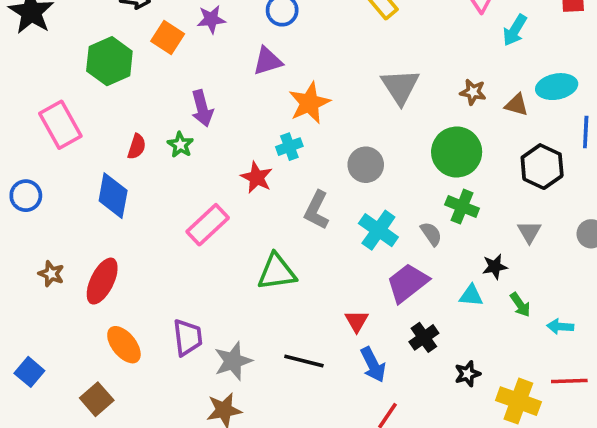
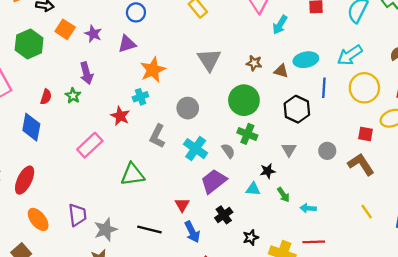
purple star: (211, 19) -> (93, 34), moved, turned 30

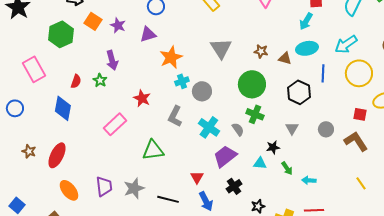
cyan arrow: (280, 25) -> (306, 21), moved
cyan cross: (140, 97) -> (182, 81), moved
gray star: (106, 230) -> (134, 188), moved

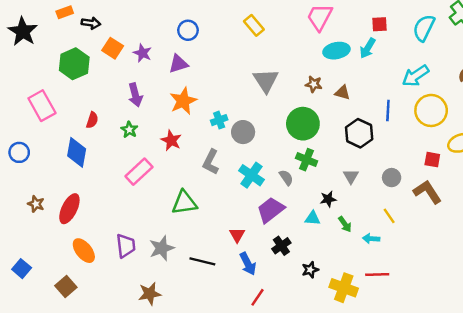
cyan ellipse: (307, 48) -> (336, 51), moved
orange star: (171, 57) -> (183, 101), moved
green star: (100, 80) -> (129, 130), moved
yellow line: (361, 183) -> (389, 216), moved

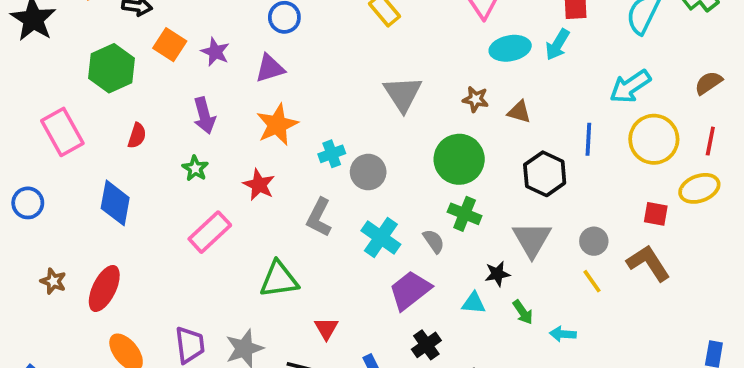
red semicircle: (92, 120) -> (137, 136), moved
gray triangle: (351, 176) -> (532, 239), size x1.6
yellow line: (389, 216) -> (592, 281), moved
red triangle: (237, 235) -> (326, 329), moved

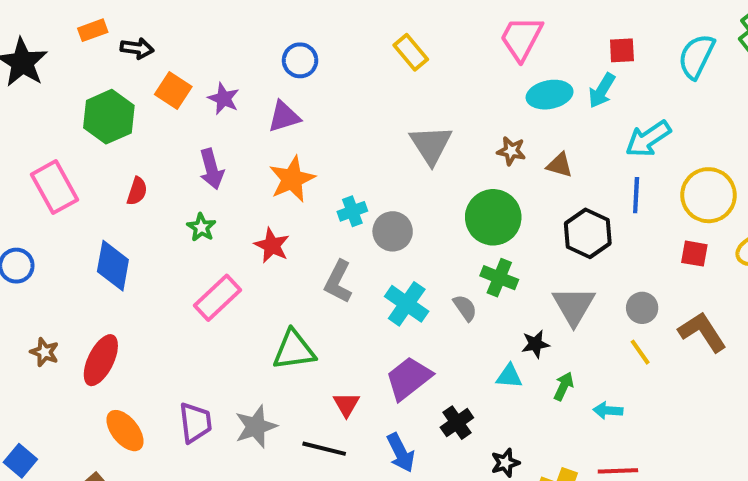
cyan arrow: (630, 86) -> (648, 139), moved
red square: (656, 214) -> (694, 254), moved
purple trapezoid: (410, 290) -> (409, 378), moved
green arrow: (523, 312) -> (564, 386), turned -120

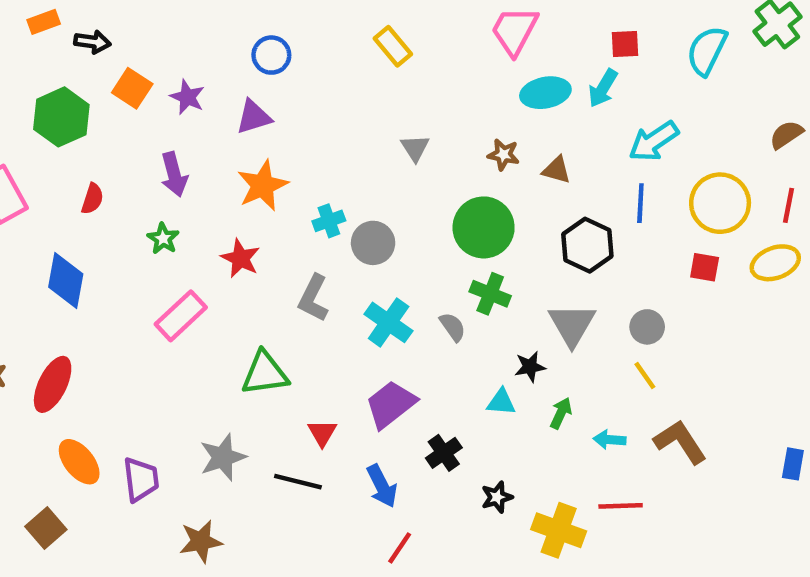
gray triangle: (431, 145) -> (415, 148), size x0.6
brown L-shape: (702, 332) -> (680, 442), moved
purple trapezoid: (195, 423) -> (141, 479), moved

